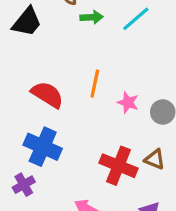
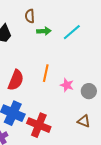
red semicircle: (47, 95) -> (16, 80), turned 80
red cross: (118, 166) -> (39, 125), moved

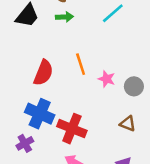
green arrow: (44, 31) -> (64, 17), moved
orange line: (46, 73) -> (81, 64), turned -30

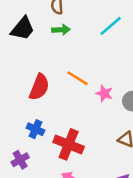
orange line: (81, 64) -> (78, 78), turned -40
blue cross: (40, 114) -> (35, 129), size x0.6

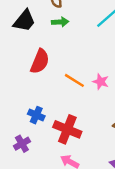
orange line: (78, 78) -> (74, 80), moved
red semicircle: (39, 87) -> (40, 61), moved

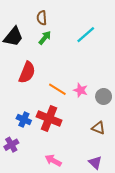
green arrow: (60, 22) -> (45, 38), turned -48
red cross: (67, 129) -> (49, 119), moved

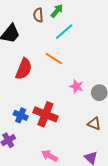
cyan line: (86, 35) -> (64, 32), moved
green arrow: (45, 38) -> (57, 11), moved
orange line: (57, 89) -> (54, 59), moved

